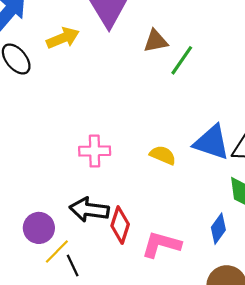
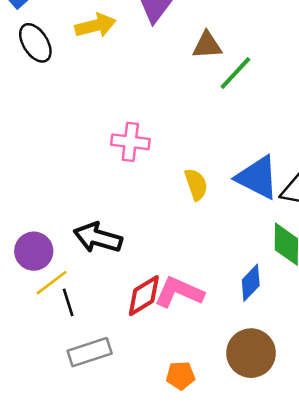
pink cross: (95, 151) -> (130, 142), moved
yellow semicircle: (163, 155) -> (196, 184), turned 40
red diamond: (120, 225) -> (144, 296), moved, turned 33

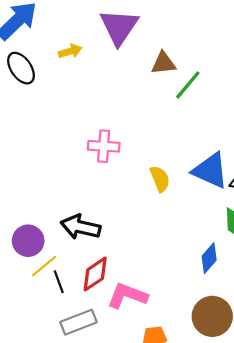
yellow arrow: (95, 25) -> (70, 51), size x0.7
pink L-shape: (179, 292) -> (127, 296), moved
red diamond: (144, 296) -> (95, 274), moved

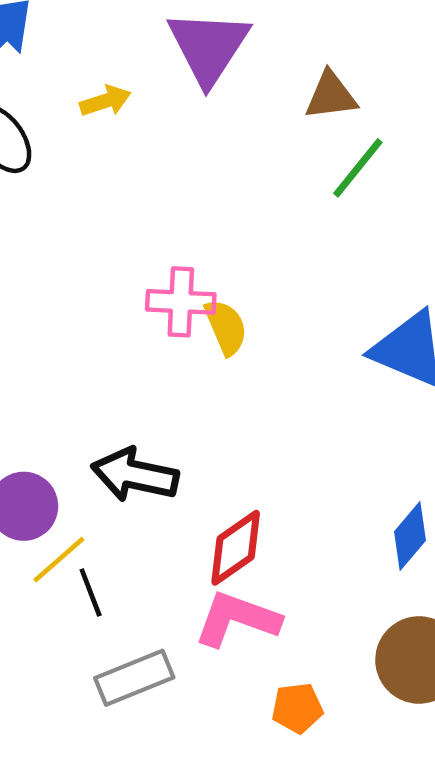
brown triangle: (163, 63) -> (331, 96), moved
yellow semicircle: (160, 179) -> (226, 327), moved
red diamond: (95, 274) -> (236, 548), moved

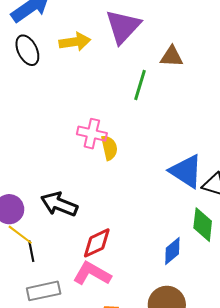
yellow arrow: (105, 101) -> (75, 42), size x1.4
green line: (358, 168) -> (140, 85), moved, turned -32
yellow line: (59, 560) -> (20, 235), turned 68

